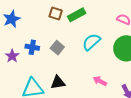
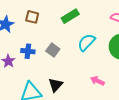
brown square: (56, 14) -> (32, 17), moved
black triangle: (58, 83) -> (56, 85), turned -35

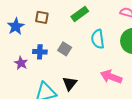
cyan semicircle: (87, 42) -> (98, 39), turned -48
pink arrow: (97, 81) -> (111, 77), size x1.5

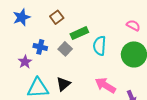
green rectangle: (80, 14) -> (79, 33), moved
brown square: (42, 17) -> (57, 17), moved, turned 32
purple star: (21, 63) -> (25, 62), moved

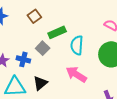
blue cross: (40, 47) -> (23, 59), moved
pink arrow: (105, 85) -> (76, 74), moved

